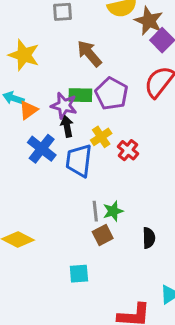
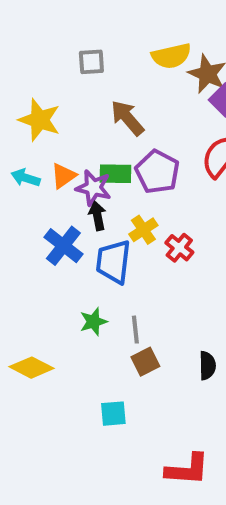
orange triangle: (28, 110) -> (63, 176), moved
green star: (113, 211) -> (93, 322), moved

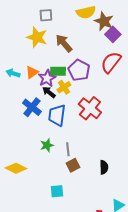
yellow star: (40, 120) -> (37, 37), moved
purple star: (93, 188) -> (47, 78), turned 30
black arrow: (97, 216) -> (49, 92), turned -40
yellow cross: (143, 230) -> (64, 87), moved
red cross: (179, 248) -> (90, 108), size x1.6

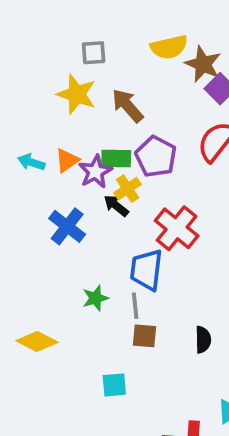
black arrow: (49, 92) -> (116, 206), moved
blue trapezoid: (57, 115) -> (146, 270), moved
brown square: (73, 165) -> (145, 336), turned 32

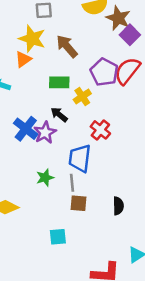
purple pentagon: (156, 157) -> (104, 72), moved
orange triangle: (67, 160) -> (23, 59), moved
purple star: (95, 172) -> (45, 133), moved
yellow cross: (128, 189) -> (82, 97), moved
red cross: (177, 228) -> (100, 130), size x0.7

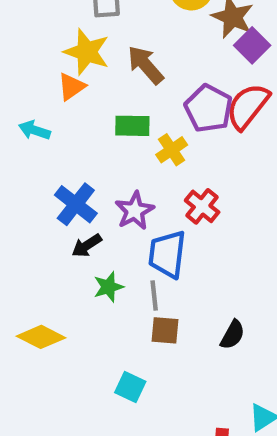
black arrow: (59, 115) -> (87, 246), moved, turned -72
purple star: (45, 133) -> (135, 211), moved
black semicircle: (118, 206) -> (233, 335), turned 30
cyan square: (58, 237) -> (130, 387), turned 30

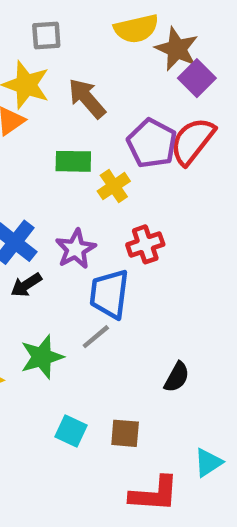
red cross: (202, 206) -> (145, 244), turned 32
green star: (108, 287) -> (42, 357), moved, size x1.4
gray line: (154, 296) -> (96, 337), turned 56
brown square: (165, 330) -> (125, 433), moved

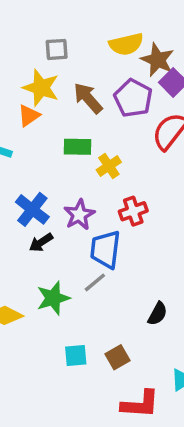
purple pentagon: (152, 143) -> (133, 98), moved
cyan square: (71, 431) -> (76, 355), turned -30
brown square: (125, 433) -> (118, 357), turned -35

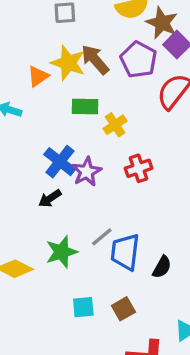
yellow star: (41, 88) -> (68, 63), moved
blue cross: (32, 209) -> (60, 162), moved
blue trapezoid: (105, 249) -> (125, 252), moved

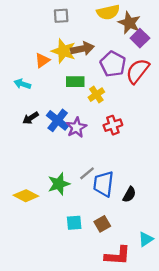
brown arrow: (95, 60) -> (82, 49), turned 120
purple pentagon: (139, 60) -> (113, 64), moved
black arrow: (50, 198) -> (31, 118), moved

